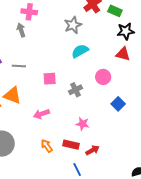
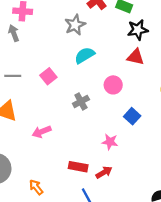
pink square: (50, 79) -> (48, 76), moved, turned -32
pink star: (83, 124) -> (110, 142), moved
orange arrow: (47, 146) -> (36, 187), moved

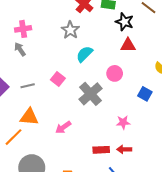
black star: (138, 30) -> (124, 22), turned -30
gray cross: (81, 101) -> (91, 94), size x1.6
blue square: (132, 116) -> (145, 94), moved
red arrow: (104, 172) -> (124, 149), turned -136

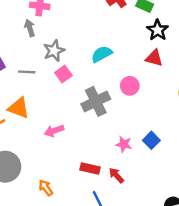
gray star: (70, 30) -> (54, 51), moved
blue square: (145, 94) -> (151, 140), moved
red arrow: (124, 149) -> (116, 175), turned 32

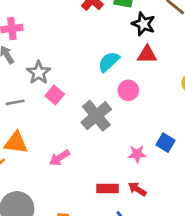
cyan semicircle: (102, 54) -> (109, 62), moved

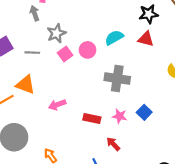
black star: (143, 24) -> (149, 14), turned 30
pink circle: (128, 90) -> (88, 50), moved
gray cross: (96, 116) -> (117, 79), moved, turned 35
red rectangle: (108, 189) -> (92, 118), moved

